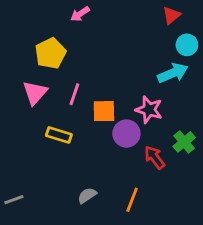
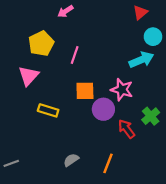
pink line: (74, 94) -> (75, 55), moved

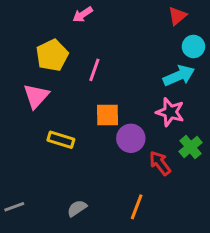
pink star: (122, 90) -> (170, 112), moved
gray semicircle: (71, 160) -> (77, 208), moved

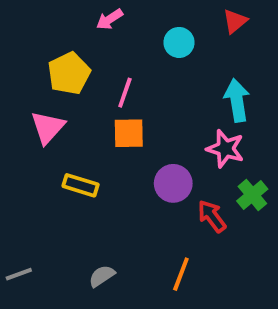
cyan circle: (193, 47) -> (179, 42), moved
cyan arrow: (179, 76) -> (237, 100), turned -76
orange square: (108, 115) -> (129, 133), moved

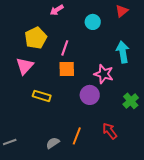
pink star: (225, 149) -> (104, 74), moved
red arrow: (212, 216) -> (110, 131), moved
orange line: (181, 274) -> (77, 136), moved

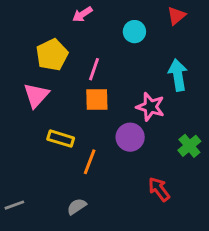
orange line: (77, 136) -> (90, 162), moved

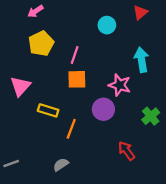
pink arrow: (82, 14) -> (35, 11), moved
pink triangle: (36, 95) -> (20, 86), moved

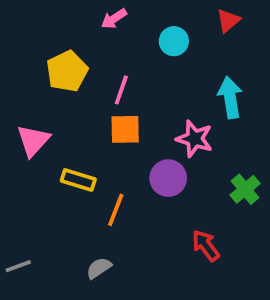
pink arrow: (35, 11) -> (114, 19), moved

